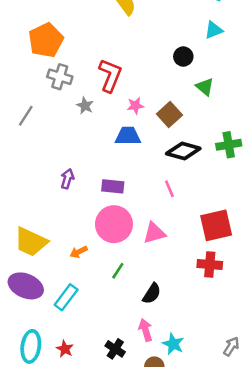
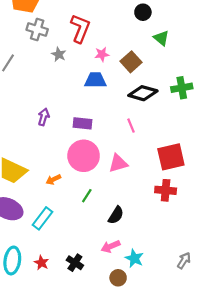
pink arrow: (145, 330) -> (111, 246), turned -96
black cross: (115, 349) -> (75, 263), moved

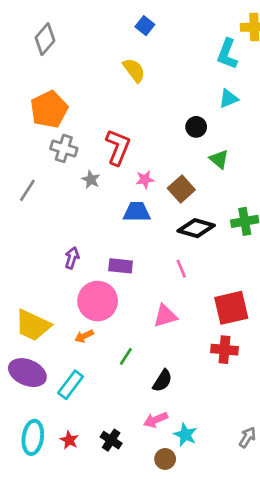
pink circle: (84, 156) -> (98, 301), moved

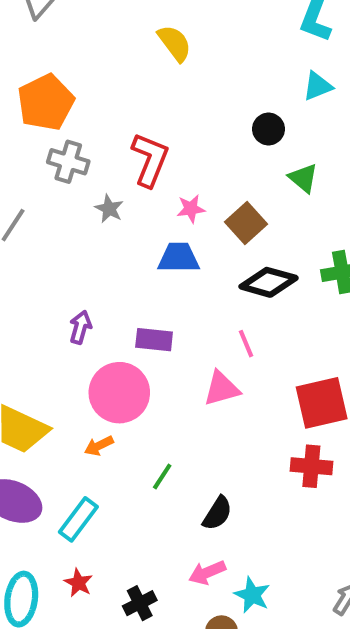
pink triangle: (165, 316) -> (221, 389), moved
red star: (69, 440) -> (78, 583), moved
black cross: (111, 440) -> (140, 603), turned 30

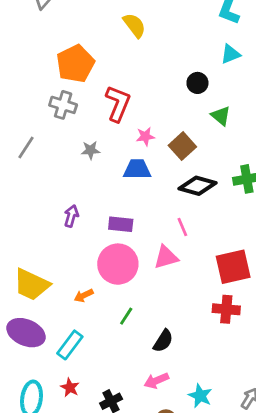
orange pentagon: (46, 102) -> (75, 64), moved
gray star: (109, 209) -> (90, 150), moved, turned -30
pink circle: (119, 393) -> (118, 264), moved
cyan star: (252, 595) -> (200, 396), moved

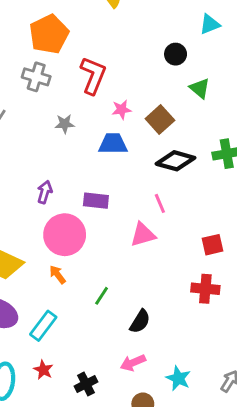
pink circle: (118, 264) -> (65, 235), moved
red square: (233, 267) -> (213, 245), size x0.6
orange arrow: (84, 296) -> (58, 275), turned 78

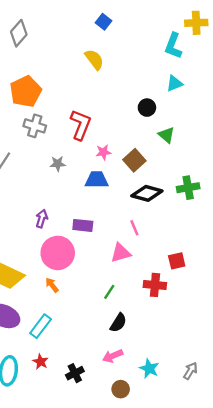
orange pentagon: (49, 34) -> (26, 92), moved
red cross: (205, 289) -> (155, 285), moved
green line: (102, 296) -> (109, 292), moved

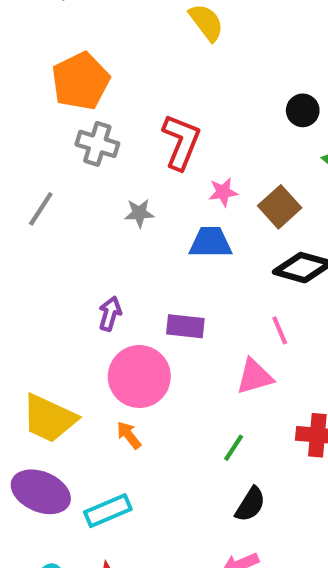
cyan rectangle: (41, 326) -> (108, 511), turned 30

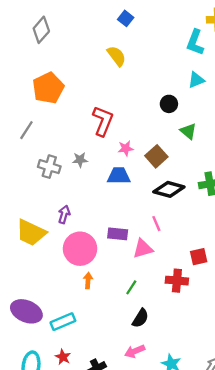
gray cross: (97, 144) -> (49, 167), moved
gray line: (41, 209) -> (26, 130), moved
purple rectangle: (185, 326) -> (118, 234), moved
yellow trapezoid: (49, 418) -> (31, 233), moved
orange arrow: (129, 435) -> (88, 281), moved, turned 42

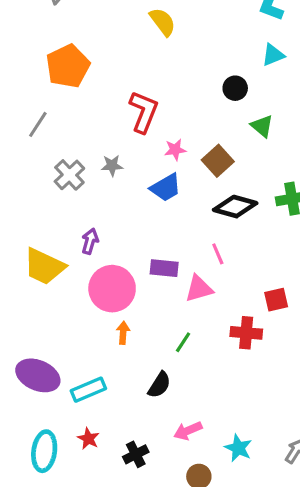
gray cross: (49, 167) -> (69, 175), turned 30
blue trapezoid: (119, 176) -> (166, 188), turned 150
black semicircle: (140, 318) -> (159, 385), moved

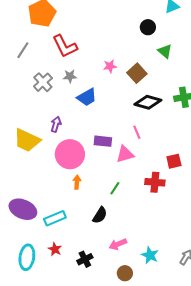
red L-shape: (144, 112) -> (65, 46), moved, turned 132
blue trapezoid: (166, 188) -> (87, 97), moved

